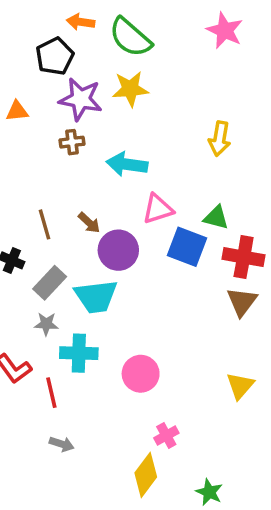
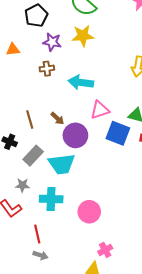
purple star: (81, 99) -> (52, 42), size x0.7
gray star: (46, 324) -> (22, 185), moved
red line: (51, 393) -> (37, 234), moved

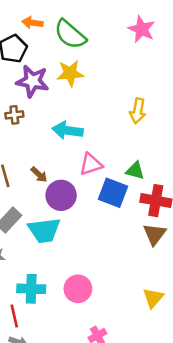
purple star: (52, 42) -> (33, 81), size x1.4
brown cross: (47, 69) -> (14, 115), moved
cyan cross: (51, 199) -> (31, 289), moved

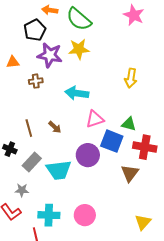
purple circle: (61, 195) -> (88, 155), moved
brown triangle: (155, 234) -> (130, 173), moved

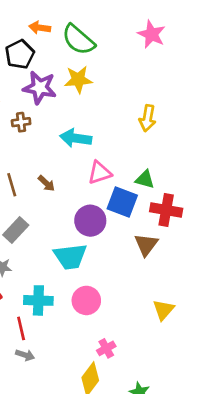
cyan trapezoid: (59, 170) -> (70, 257), moved

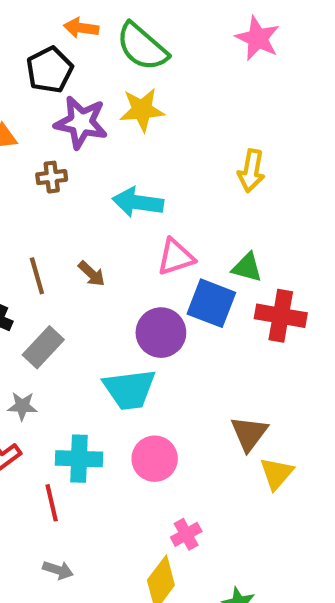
brown triangle: (146, 245) -> (249, 433), moved
gray arrow: (25, 355) -> (58, 570), moved

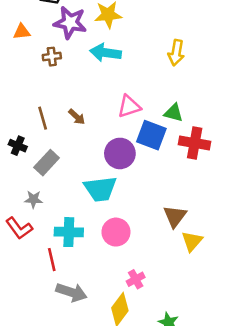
cyan arrow: (138, 202) -> (106, 53), moved
gray arrow: (58, 570) -> (71, 292), moved, size x1.6

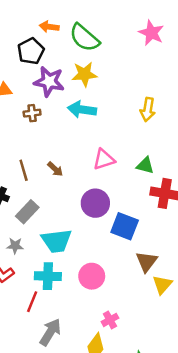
blue square: (151, 135) -> (125, 226), moved
cyan trapezoid: (100, 189) -> (56, 241), moved
red line: (52, 260) -> (32, 302), turned 35
gray arrow: (71, 292) -> (50, 332), turned -76

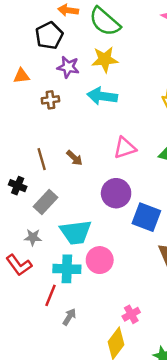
purple star: (49, 82) -> (68, 67), size x0.7
pink circle: (92, 276) -> (100, 260), moved
gray arrow: (50, 332) -> (69, 317), moved, size x0.6

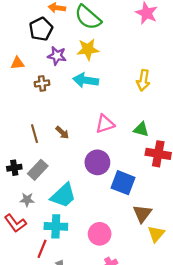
black cross: (18, 186) -> (14, 168), moved, turned -32
cyan trapezoid: (76, 232) -> (63, 195), turned -36
pink circle: (100, 260) -> (100, 234), moved

